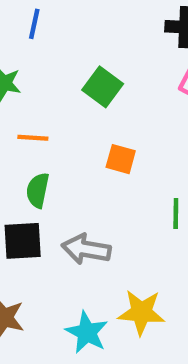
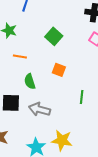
green semicircle: (38, 190) -> (30, 81), moved, turned -35

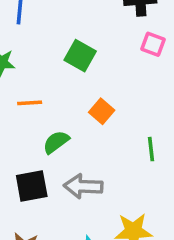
orange square: (59, 70) -> (102, 111), turned 32
green semicircle: (30, 81) -> (56, 142), turned 84

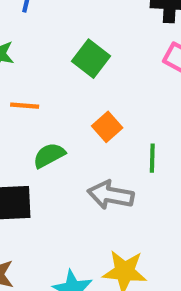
green line: (151, 149) -> (152, 158), moved
gray arrow: (83, 186) -> (111, 195), moved

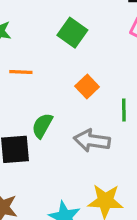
green semicircle: (49, 155) -> (42, 126), moved, turned -30

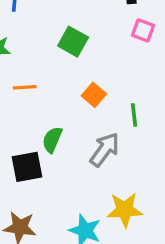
gray arrow: (92, 141) -> (105, 150), turned 124

